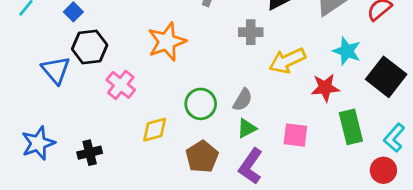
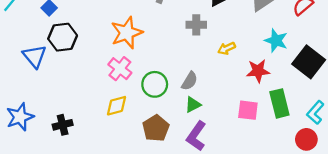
yellow arrow: (287, 61) -> (227, 48), size x0.6
pink cross: (121, 85) -> (120, 69), moved
pink square: (295, 135) -> (248, 110), moved

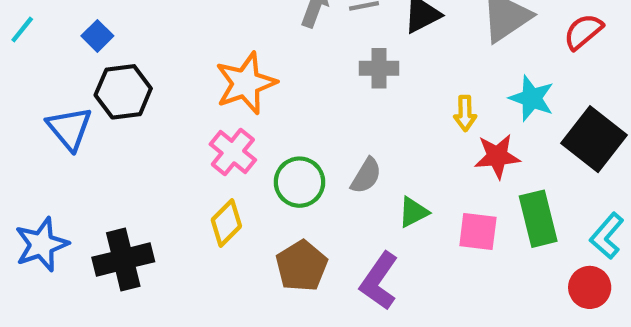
yellow arrow: (227, 48) -> (465, 113), moved, turned -66
green triangle: (193, 105) -> (413, 212), moved
yellow diamond: (116, 106) -> (226, 223), turned -30
black cross: (63, 125) -> (123, 259), size x1.5

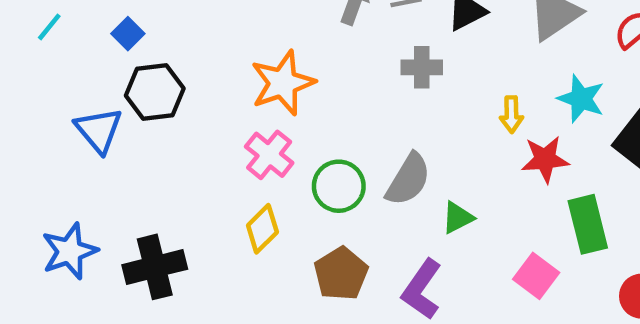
gray semicircle: (366, 176) -> (408, 179), size x1.4
pink square: (478, 232) -> (536, 276), moved, turned 30

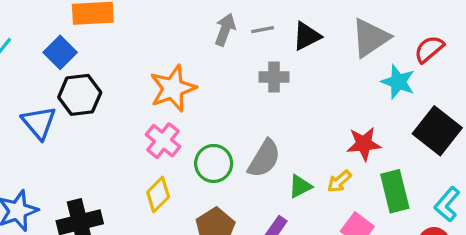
blue square: (128, 34) -> (60, 52), size x1.4
cyan star: (581, 99) -> (398, 82), moved
yellow arrow: (511, 114) -> (339, 181), moved, turned 50

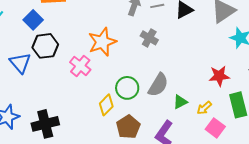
gray cross: (274, 77) -> (149, 38), moved, turned 30
pink cross: (163, 141) -> (80, 66), moved
yellow arrow: (339, 181) -> (204, 108), moved
yellow diamond: (158, 194) -> (106, 105), moved

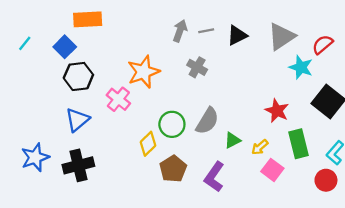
blue triangle: (20, 63) -> (77, 120), moved, turned 30
red star: (219, 76) -> (277, 111), turned 30

